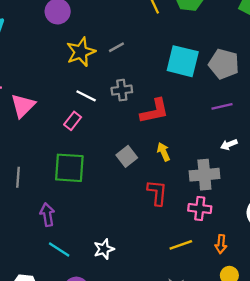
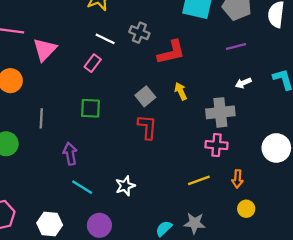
gray cross: (122, 90) -> (139, 33), turned 30
green square: (69, 168) -> (90, 108), size x0.7
red L-shape: (157, 193) -> (147, 127), moved

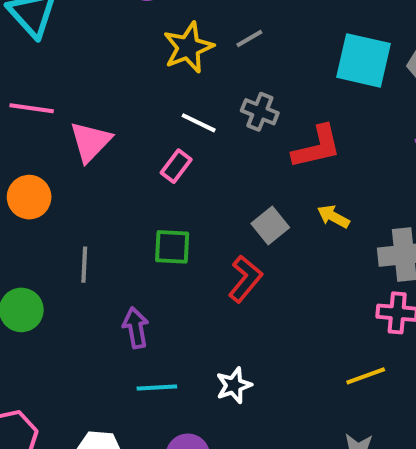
yellow arrow: (181, 91) -> (333, 217), turned -36
red L-shape: (147, 127) -> (245, 279), moved, turned 35
cyan line: (82, 187) -> (157, 388), turned -35

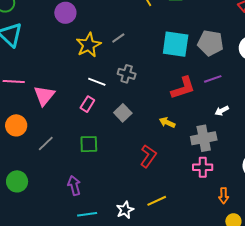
red L-shape: (317, 147) -> (183, 88), moved
gray square: (270, 225) -> (123, 113), moved
gray line: (84, 265) -> (46, 143), moved, turned 48
red L-shape: (245, 279) -> (148, 156), moved
yellow line: (366, 376) -> (157, 201), moved

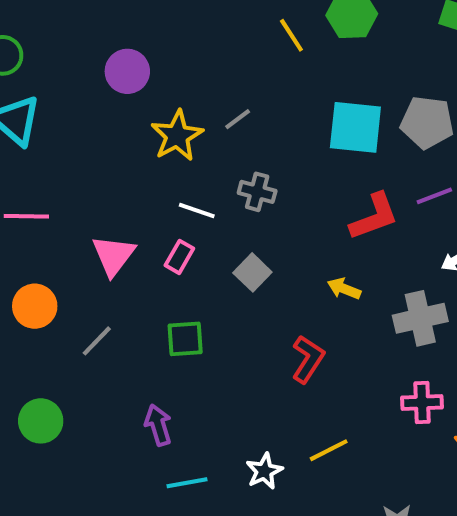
pink triangle: (44, 96) -> (113, 255), moved
pink cross: (203, 167) -> (422, 403), moved

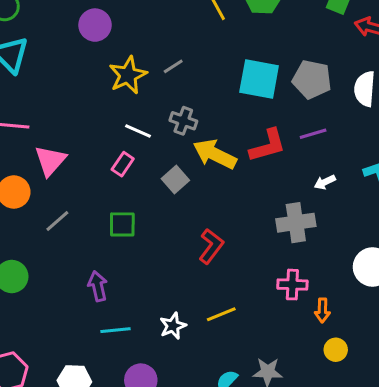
pink triangle: (113, 255) -> (50, 161), moved
yellow arrow: (344, 289) -> (215, 154), moved, size x1.8

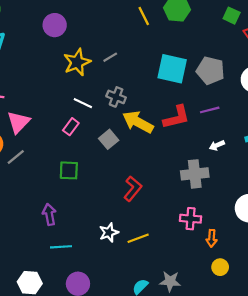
gray line: (57, 221) -> (16, 157), moved
white star: (173, 326) -> (109, 233), moved

